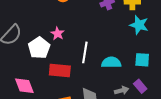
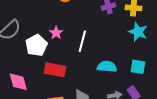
white line: (85, 52) -> (82, 41), moved

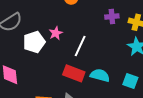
red rectangle: (55, 70) -> (74, 73), moved

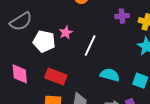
white pentagon: (34, 42) -> (44, 41), turned 30
red rectangle: (74, 73) -> (56, 77), moved

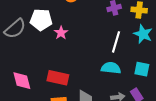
white pentagon: (44, 41) -> (41, 20), moved
white line: (90, 45) -> (116, 42), moved

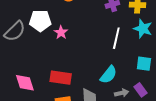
cyan semicircle: (111, 68) -> (109, 75), moved, turned 126

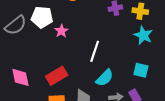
white line: (116, 38) -> (95, 51), moved
red rectangle: (61, 78) -> (57, 76), turned -45

